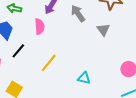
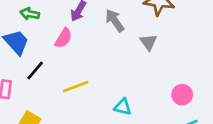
pink semicircle: (40, 27) -> (63, 38), turned 35
yellow line: (49, 63) -> (76, 87), turned 30

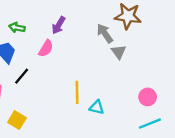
gray arrow: (115, 21) -> (105, 33), moved
yellow line: (76, 87) -> (77, 92), moved, turned -70

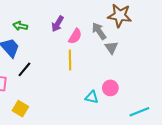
pink semicircle: (46, 48) -> (75, 36), moved
yellow line: (77, 92) -> (70, 60), moved
pink circle: (148, 97) -> (110, 88), moved

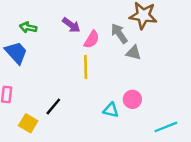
purple arrow: (58, 24) -> (71, 25), turned -84
gray triangle: (111, 48) -> (134, 53), turned -40
black line: (24, 69) -> (53, 107), moved

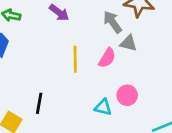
pink semicircle: (92, 39) -> (107, 58), moved
black line: (53, 107) -> (39, 103), turned -30

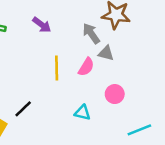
pink circle: (127, 95) -> (115, 94), moved
black line: (39, 103) -> (23, 109), turned 36

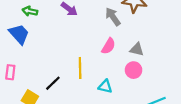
gray triangle: (106, 53) -> (137, 49), moved
yellow line: (57, 68) -> (80, 68), moved

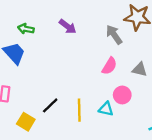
yellow line: (80, 68) -> (79, 110), moved
pink circle: (134, 70) -> (122, 95), moved

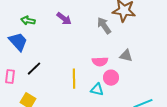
pink semicircle: (109, 66) -> (100, 62), moved, turned 56
black line: (50, 105) -> (34, 69), moved
yellow line: (79, 110) -> (74, 79), moved

